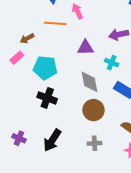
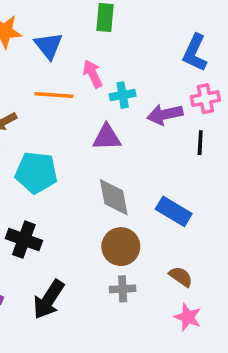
cyan cross: (112, 63) -> (123, 95), moved, turned -32
black cross: (47, 98) -> (24, 240), moved
gray cross: (95, 143) -> (123, 289), moved

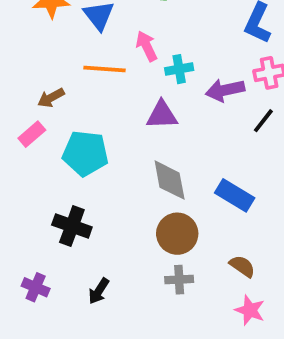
black line: (200, 143) -> (263, 121), turned 35
black arrow: (49, 299) -> (99, 291), size x0.6

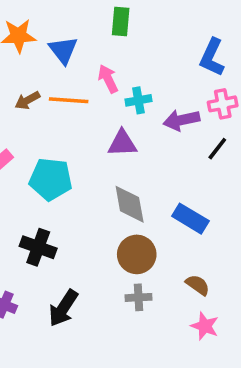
brown arrow: (51, 98) -> (27, 100), moved
black arrow: (99, 291) -> (63, 308), size x1.5

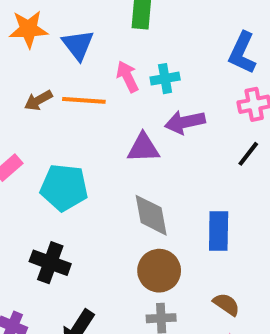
cyan cross: (138, 100) -> (165, 79), moved
purple arrow: (181, 120) -> (185, 122), moved
blue rectangle: (190, 219) -> (219, 231), turned 60

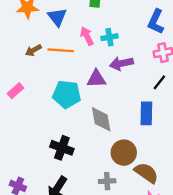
cyan pentagon: (64, 187) -> (67, 94), moved
blue rectangle: (219, 231) -> (146, 113), moved
black cross: (50, 263) -> (62, 148), moved
brown circle: (159, 271) -> (124, 153), moved
brown semicircle: (226, 304) -> (146, 173), size x1.5

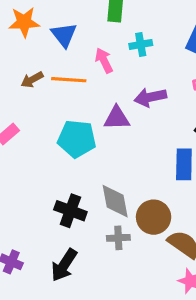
cyan cross: (109, 37) -> (141, 44), moved
gray diamond: (101, 119) -> (115, 201), moved
gray cross: (107, 181) -> (118, 238), moved

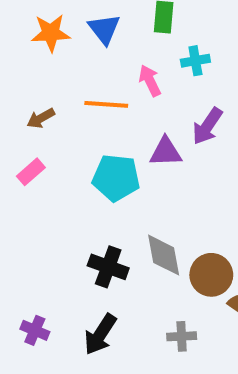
blue triangle: (64, 35) -> (104, 29), moved
brown arrow: (32, 80) -> (41, 118), moved
purple arrow: (150, 97) -> (207, 126), turned -44
gray cross: (118, 238) -> (182, 336), moved

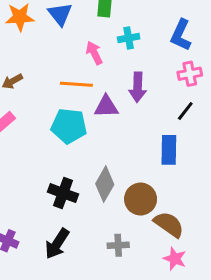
orange line: (106, 104) -> (76, 84), moved
purple arrow: (207, 126) -> (138, 87), turned -32
gray diamond: (164, 255) -> (105, 184), turned 40

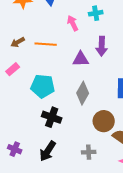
orange line: (76, 84) -> (46, 44), moved
cyan pentagon: (69, 126) -> (43, 86), moved
gray diamond: (105, 184) -> (83, 93), moved

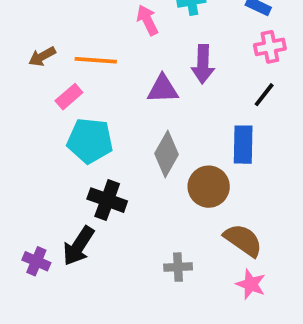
pink rectangle: (13, 69) -> (69, 97), moved
brown circle: (104, 121) -> (209, 187), moved
black arrow: (48, 151) -> (78, 246), moved

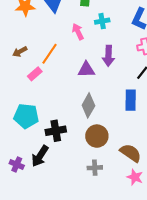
orange line: (96, 60) -> (49, 54), turned -60
cyan pentagon: (90, 141) -> (26, 116), moved
brown circle: (209, 187) -> (97, 136), moved
black cross: (107, 200) -> (56, 131), turned -30

